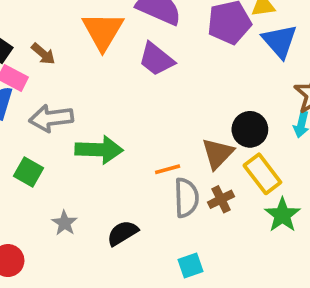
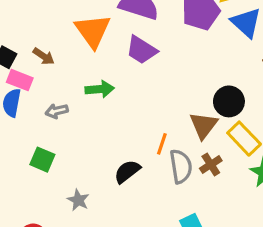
gray arrow: (51, 118) -> (57, 111), size x0.6
green arrow: (99, 150) -> (100, 89), moved, size x0.7
orange line: (168, 169) -> (162, 144), turned -50
black semicircle: (123, 233) -> (127, 171), moved

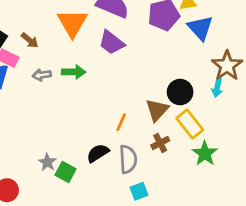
gray arrow: (57, 111) -> (42, 75), moved
green square: (42, 160) -> (66, 172), moved
gray semicircle: (181, 166) -> (128, 159), moved
black semicircle: (127, 171) -> (98, 153), moved

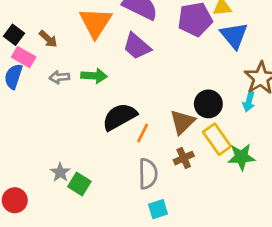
black semicircle: (98, 153) -> (119, 117), moved, size x1.4
green star: (205, 153) -> (241, 157), moved, turned 30

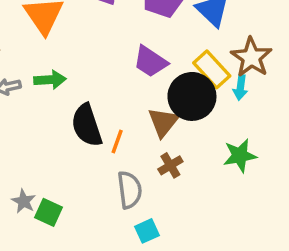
purple trapezoid: (137, 46) -> (150, 62), moved
black circle: (208, 104) -> (192, 96), size x1.4
black semicircle: (119, 117) -> (87, 125), turned -72
yellow rectangle: (217, 139) -> (212, 69), moved

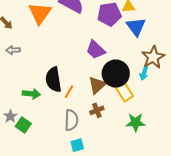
yellow rectangle: (212, 69) -> (124, 91), moved
green arrow: (50, 80) -> (31, 94), moved
green star: (240, 156) -> (136, 122), moved

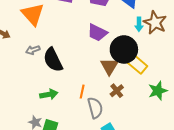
gray arrow: (13, 50) -> (33, 50), moved
cyan arrow: (144, 73) -> (139, 24), moved
black semicircle: (53, 80) -> (53, 60), moved
orange line: (69, 92) -> (82, 92), moved

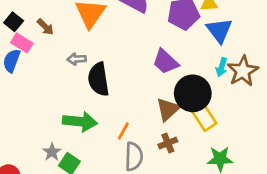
green arrow: (49, 94) -> (80, 122), size x1.4

